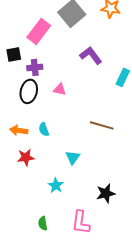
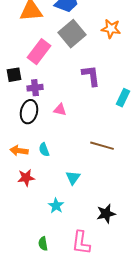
purple L-shape: (91, 55) -> (91, 76), turned 30

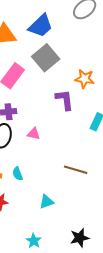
orange star: (111, 29) -> (85, 79), moved
cyan triangle: (73, 178) -> (47, 202), turned 35
cyan star: (56, 206) -> (34, 241), moved

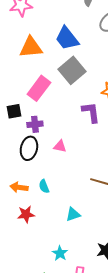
blue trapezoid: (41, 26) -> (67, 38), turned 96

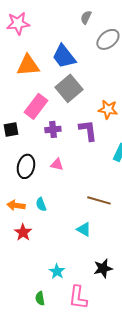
purple cross: (35, 124) -> (53, 129), moved
red star: (26, 214) -> (23, 232), turned -30
cyan triangle: (73, 214) -> (84, 229), moved, turned 49

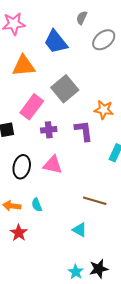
blue trapezoid: (64, 56) -> (56, 42), moved
pink triangle: (57, 164) -> (53, 165), size x1.5
cyan star: (57, 271) -> (76, 272), moved

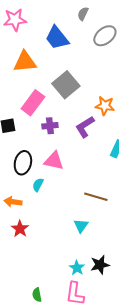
purple L-shape: (84, 131) -> (85, 127), turned -115
cyan semicircle: (37, 205) -> (38, 185), moved, turned 48
cyan triangle: (80, 230) -> (81, 226), turned 35

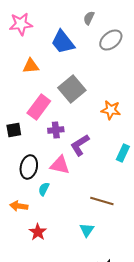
orange triangle: (25, 62) -> (31, 66), size x0.7
purple L-shape: (85, 127) -> (80, 145), moved
red star: (20, 229) -> (38, 232), moved

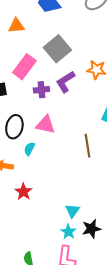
purple L-shape: (80, 145) -> (65, 82), moved
brown line: (102, 201) -> (87, 146), moved, turned 65
cyan triangle: (87, 230) -> (72, 211), moved

